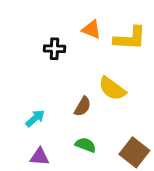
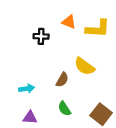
cyan arrow: (35, 118) -> (27, 89), turned 32
green semicircle: (86, 145) -> (64, 109), turned -144

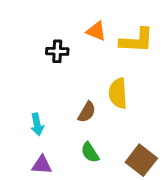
yellow semicircle: (84, 66) -> (118, 93), turned 50
cyan arrow: (27, 89) -> (37, 124), turned 88

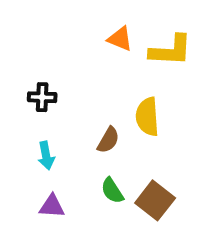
black cross: (57, 51) -> (42, 97), moved
brown square: (141, 160) -> (155, 200), moved

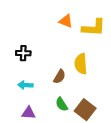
cyan arrow: (46, 156) -> (25, 85), turned 104

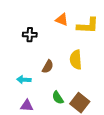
black cross: (23, 53) -> (30, 35), moved
brown semicircle: (60, 77) -> (48, 67), moved

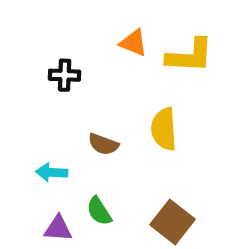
brown semicircle: (48, 67) -> (103, 144), turned 80
green semicircle: (58, 98) -> (99, 211), moved

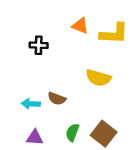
yellow semicircle: (164, 129) -> (98, 78), turned -70
brown semicircle: (103, 144) -> (57, 99), moved
green semicircle: (99, 211) -> (72, 132), moved, turned 54

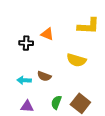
orange triangle: (80, 26) -> (47, 34), moved
black cross: (39, 45) -> (26, 43), moved

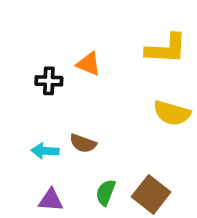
yellow semicircle: (76, 60) -> (172, 113), moved

